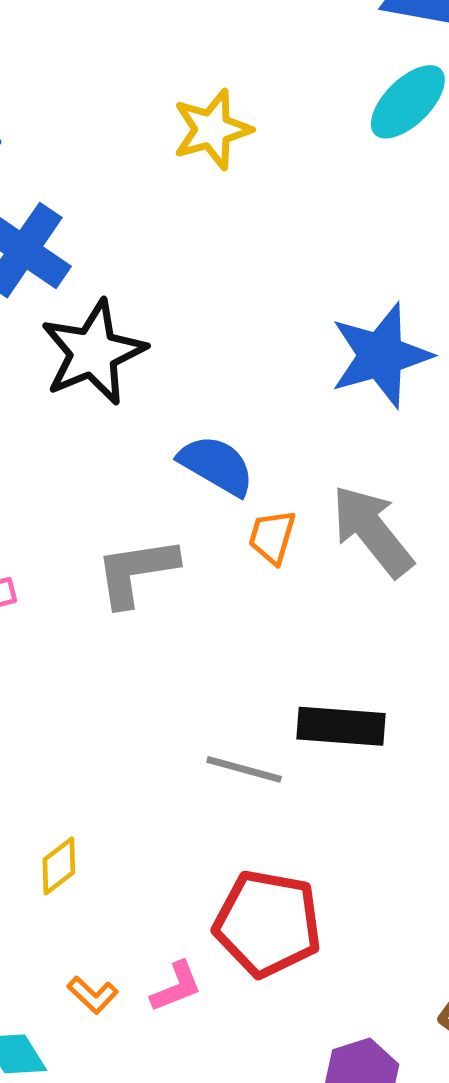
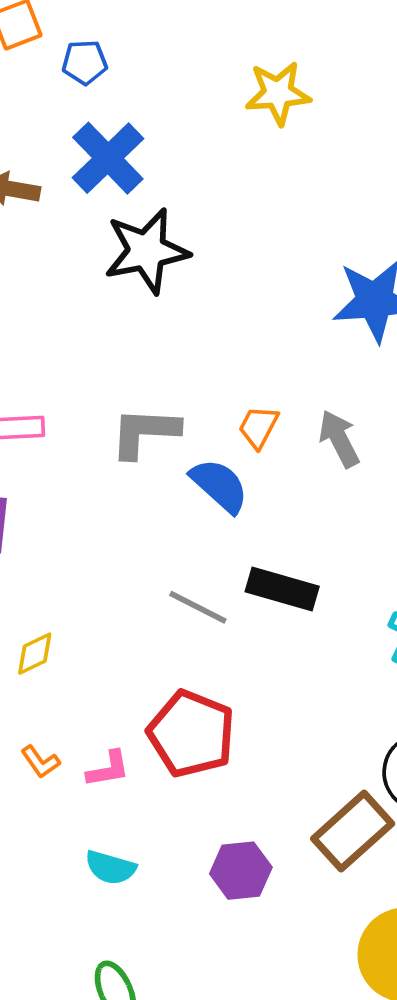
blue semicircle: (216, 465) -> (219, 485), moved
gray arrow: (372, 531) -> (339, 439), size x0.7

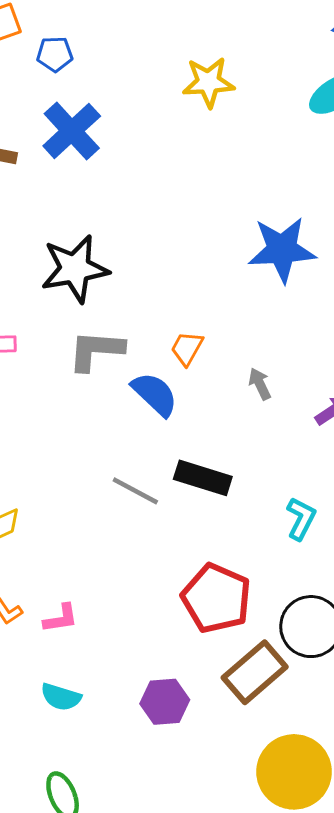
black star: (147, 251) -> (75, 269), moved
gray arrow: (339, 439) -> (260, 384), moved, size x0.7
red pentagon: (191, 734) -> (216, 598), moved

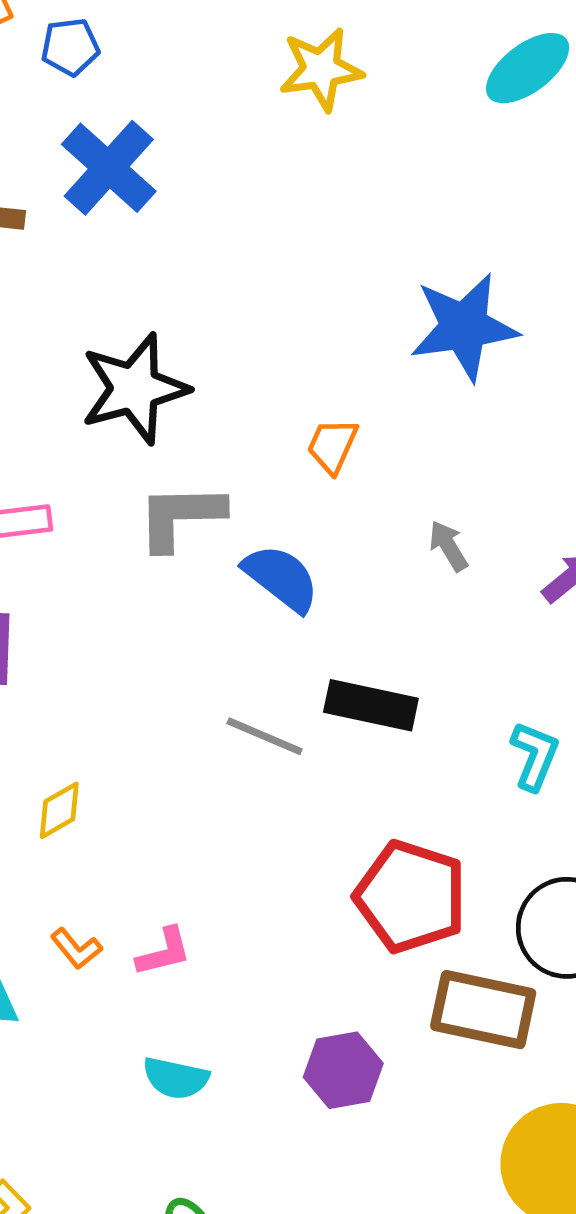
orange trapezoid: (187, 348) -> (332, 446), moved
brown rectangle: (255, 672) -> (483, 1010), turned 58

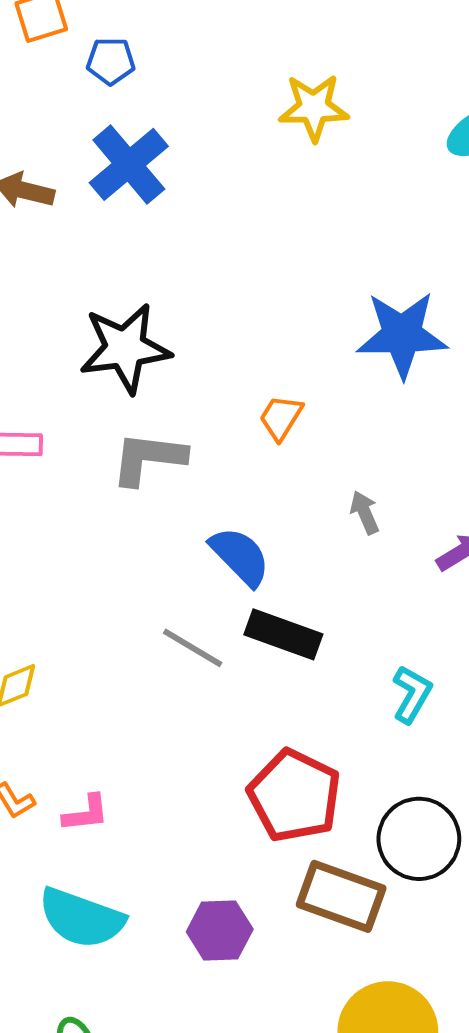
blue semicircle: (281, 578) -> (240, 556), moved
cyan semicircle: (176, 1078) -> (81, 918), size x1.6

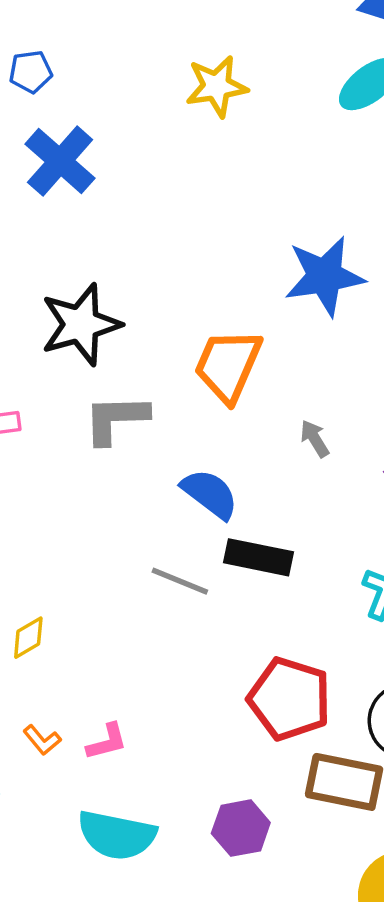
orange trapezoid: (281, 417) -> (228, 365), size x1.8

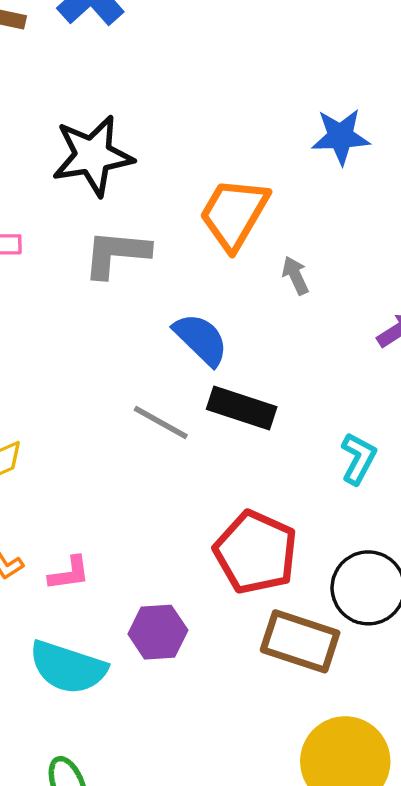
blue star: (325, 276) -> (341, 137), size x0.7
gray arrow: (315, 439) -> (295, 275), moved
purple hexagon: (241, 828) -> (158, 632), moved

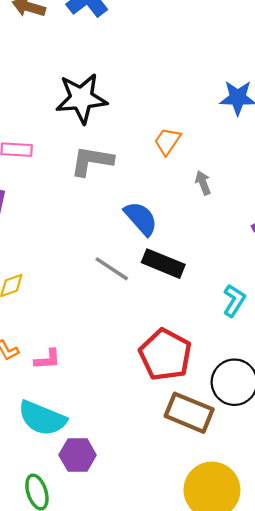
orange trapezoid: (234, 214) -> (167, 141), size x0.6
purple hexagon: (158, 632) -> (78, 455), moved

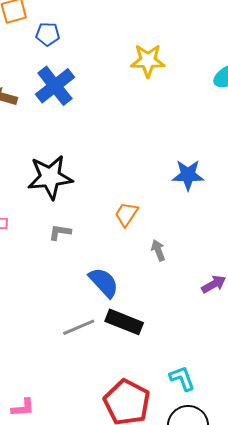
gray L-shape: (92, 161) -> (60, 232), size x0.6
gray line: (112, 269) -> (79, 327), turned -56
cyan L-shape: (234, 301) -> (182, 378), moved, turned -52

